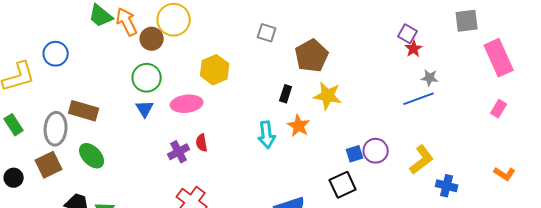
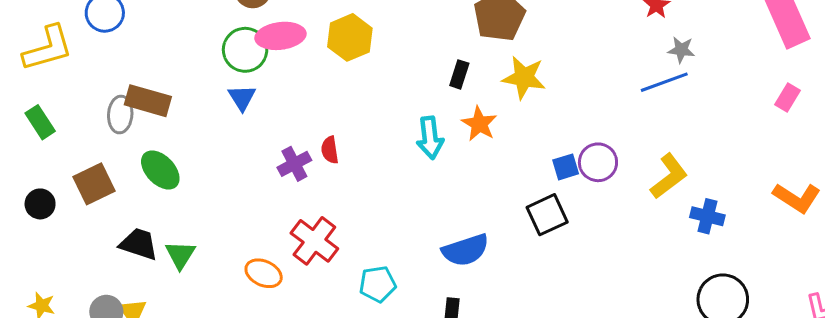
pink ellipse: (187, 104) -> (280, 36), moved
gray ellipse: (56, 129) -> (120, 115), moved, size x0.7
orange L-shape: (505, 174) -> (797, 198), size x1.4

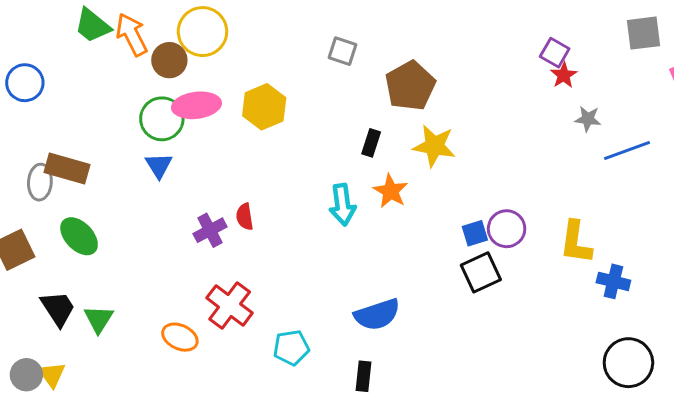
blue line: (664, 82) -> (627, 150), moved
yellow L-shape: (669, 176) -> (576, 242), turned 135
black square: (547, 215) -> (481, 272), moved
black trapezoid: (139, 244) -> (58, 308), turned 39

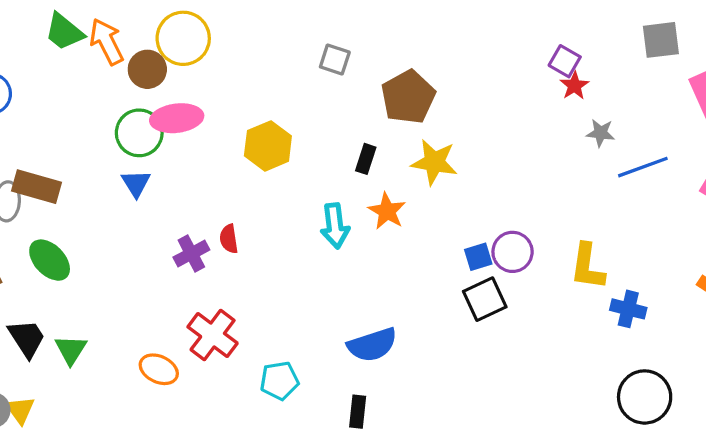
yellow hexagon: (264, 107) -> (268, 146), moved

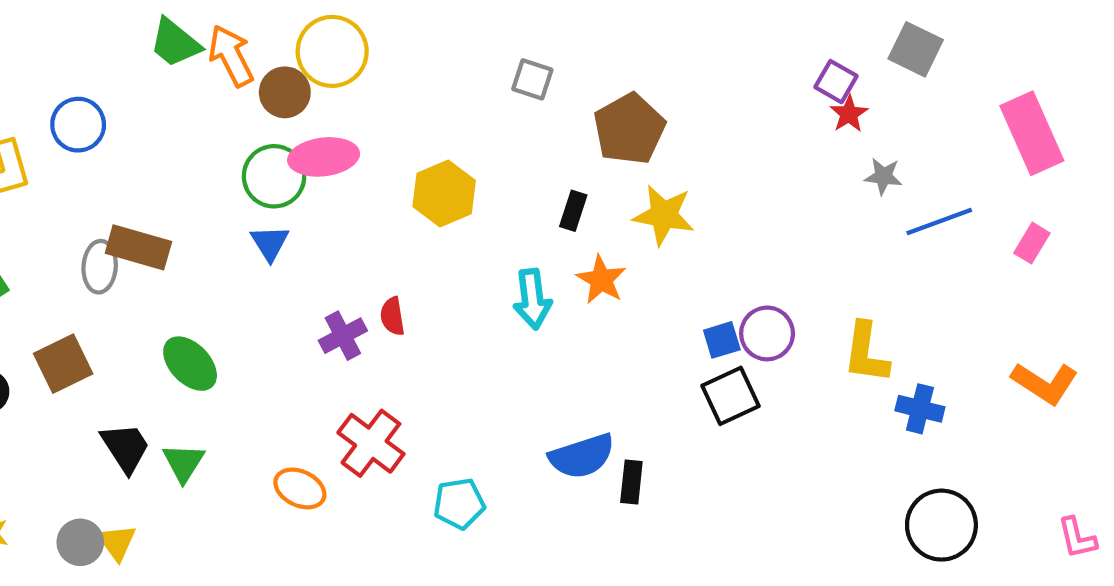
gray square: (661, 40) -> (916, 49), moved, turned 33
green ellipse: (50, 260) -> (190, 364), moved
black rectangle: (358, 412) -> (631, 482), moved

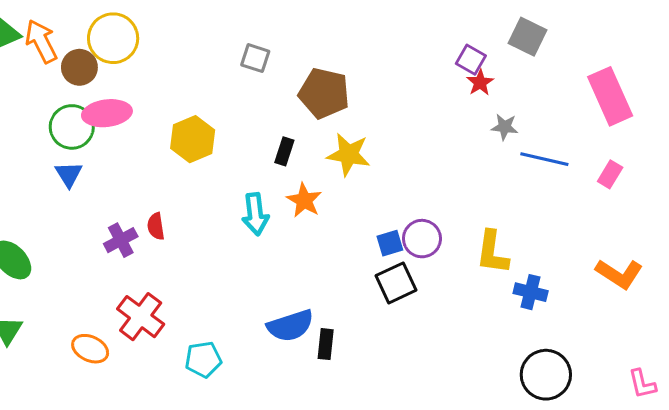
brown pentagon: (629, 129) -> (324, 93), turned -30
blue line: (939, 221) -> (544, 159), turned 33

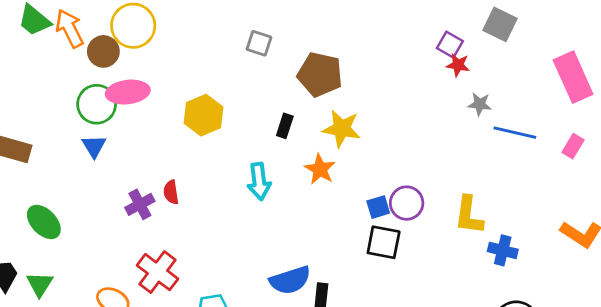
red star: (480, 83) -> (458, 65), turned -30
orange star: (304, 200) -> (320, 169), moved
black square: (396, 283) -> (384, 242), turned 36

